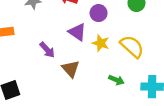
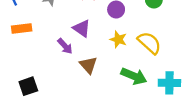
purple triangle: (77, 32) -> (82, 28), moved
green arrow: (116, 80) -> (134, 76), size x1.6

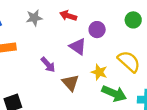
purple triangle: (82, 28) -> (78, 47), moved
yellow star: (118, 39) -> (99, 72), moved

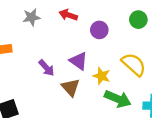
purple triangle: (78, 47) -> (79, 61), moved

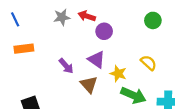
gray star: (31, 17) -> (62, 17), moved
purple circle: (99, 30) -> (104, 31), moved
yellow semicircle: (134, 64) -> (149, 63), size x0.7

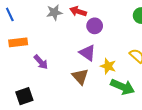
purple arrow: (66, 66) -> (41, 62), moved

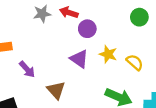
yellow star: (108, 66) -> (108, 54), moved
brown triangle: (80, 77) -> (56, 90), moved

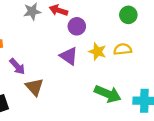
yellow semicircle: (135, 62) -> (123, 49), moved, turned -48
brown triangle: (56, 90) -> (34, 87), moved

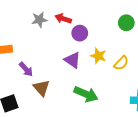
yellow semicircle: (123, 49) -> (121, 63), moved, turned 140
green arrow: (108, 94) -> (86, 94), moved

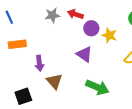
yellow star: (98, 56) -> (109, 35), moved
purple arrow: (26, 69) -> (39, 63), turned 35

